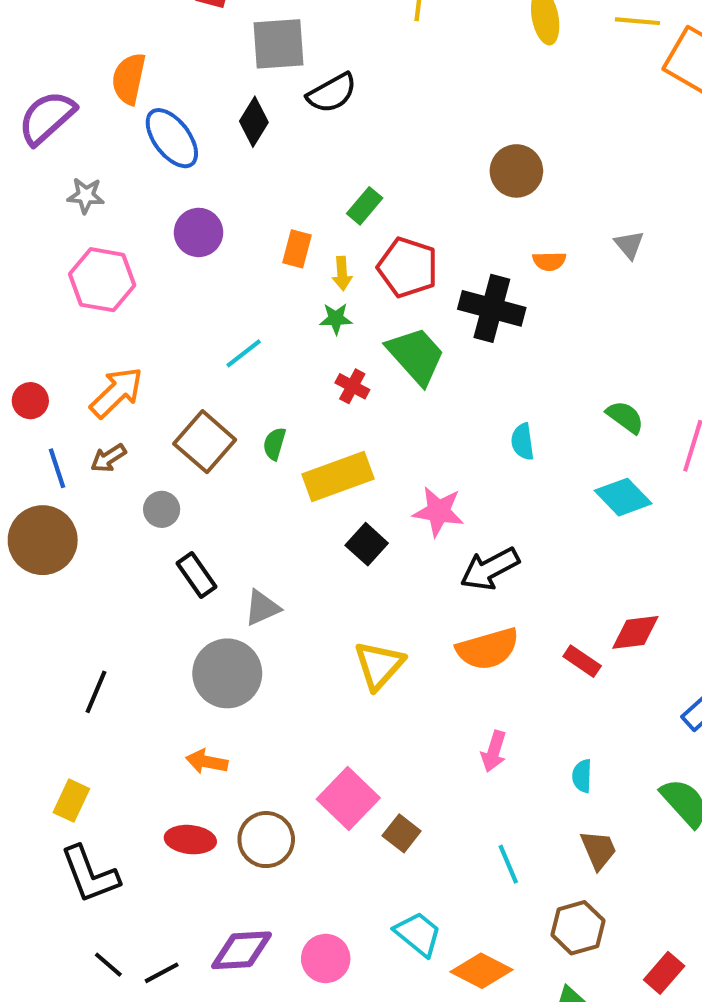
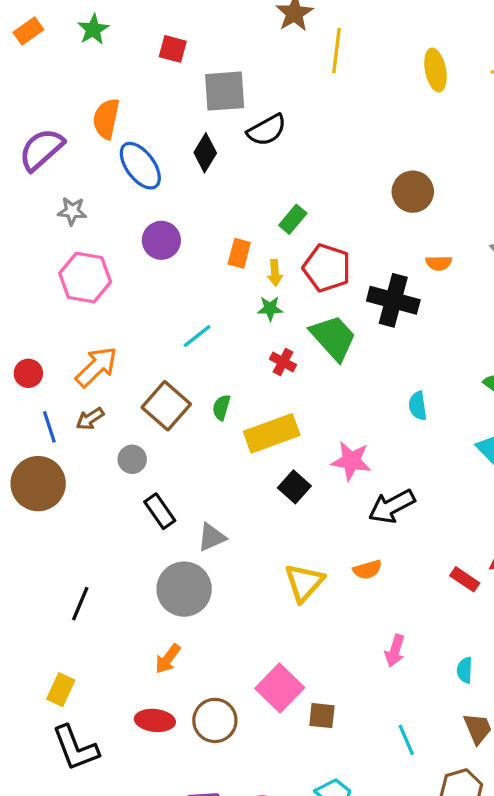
orange semicircle: (488, 649) -> (367, 570), moved, size x0.6
orange arrow: (207, 762) -> (168, 659), turned -64
brown square: (402, 833) -> (322, 716), turned -32

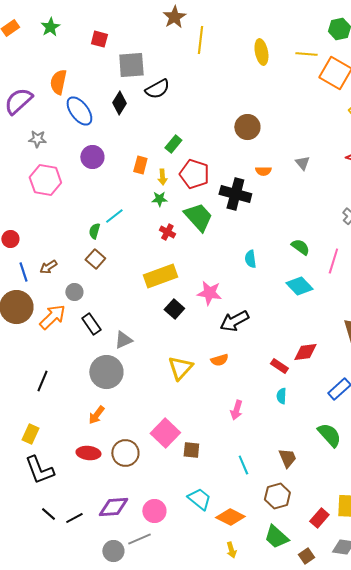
orange arrow: (96, 367) -> (52, 317), moved
brown square: (166, 406) -> (95, 259), size x0.7
green semicircle: (221, 407) -> (94, 231), moved
cyan semicircle: (465, 670) -> (281, 396), moved

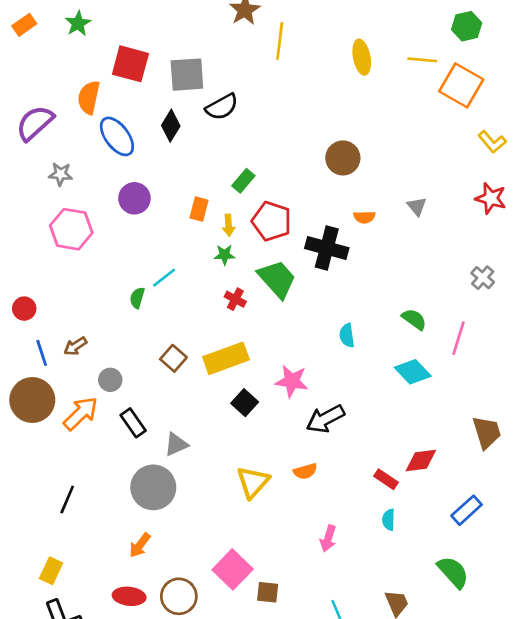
red square: (99, 39) -> (130, 64), moved, size x1.6
brown square: (95, 259) -> (173, 358), moved

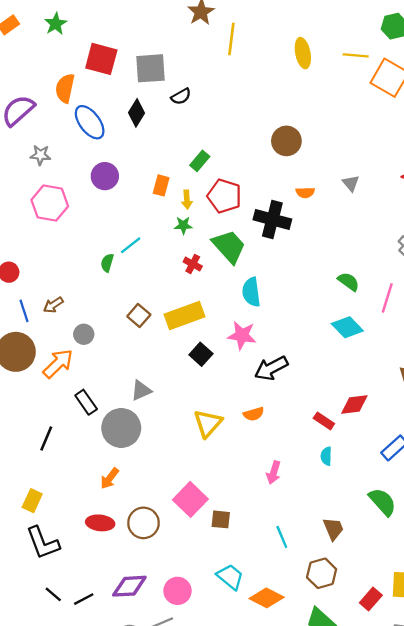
black semicircle: (222, 107) -> (181, 96), size x0.7
cyan semicircle: (347, 335) -> (251, 292), moved, size x1.4
black rectangle: (133, 423) -> (86, 402), moved

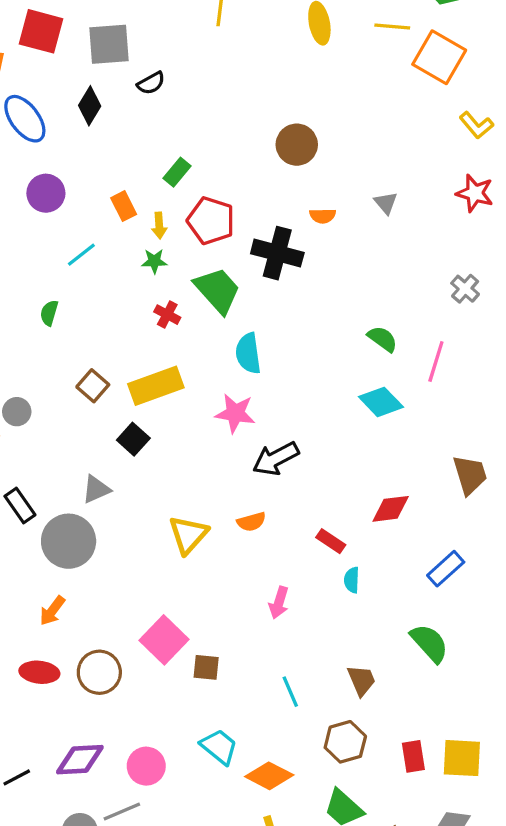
orange rectangle: (161, 185) -> (124, 206), turned -42
cyan line: (131, 245) -> (81, 255), moved
black square: (201, 354) -> (133, 439), moved
red rectangle: (324, 421) -> (331, 541), moved
red rectangle: (371, 599) -> (413, 756), moved, turned -50

